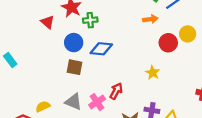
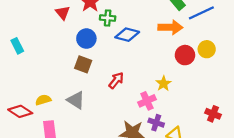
orange arrow: (150, 19) -> (170, 27), size x1.5
blue diamond: (101, 49) -> (127, 35), moved
red arrow: (116, 91) -> (116, 80), moved
pink cross: (97, 102) -> (147, 101), moved

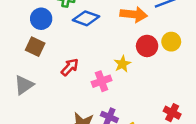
yellow star: (163, 84) -> (122, 64), moved
gray triangle: (76, 100) -> (24, 85), turned 48
pink cross: (147, 101) -> (102, 81), moved

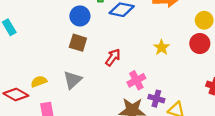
red circle: (147, 46) -> (200, 44), moved
pink cross: (102, 81) -> (136, 80), moved

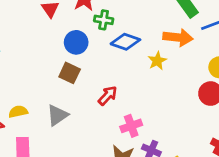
yellow star: (162, 47) -> (157, 61), moved

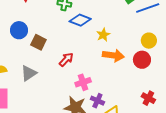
orange arrow: (178, 37) -> (113, 55), moved
blue circle: (76, 42) -> (19, 30), moved

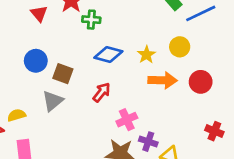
blue diamond: (80, 20) -> (108, 54), moved
yellow circle: (149, 41) -> (180, 47), moved
gray triangle: (29, 73) -> (53, 101), moved

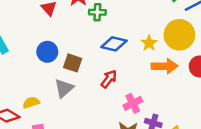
yellow circle: (180, 47) -> (179, 35), size x1.6

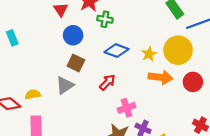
blue circle: (47, 52) -> (73, 35), moved

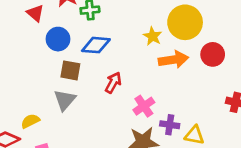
blue diamond: (116, 51) -> (96, 45), moved

